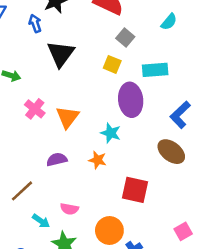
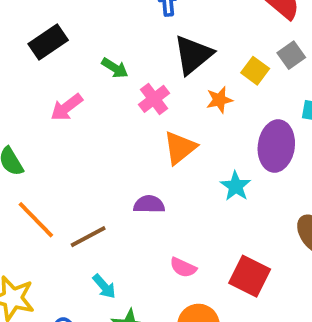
yellow square: (112, 64) -> (255, 71), moved
pink cross: (35, 109) -> (154, 99), moved
orange star: (98, 160) -> (219, 100), moved, turned 30
pink semicircle: (69, 209) -> (183, 267), moved

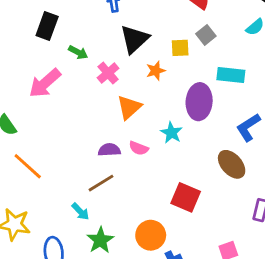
black rectangle: (48, 42) -> (47, 26), moved, turned -32
yellow square: (255, 71) -> (180, 48), turned -36
pink arrow: (67, 107) -> (45, 83), size x1.4
brown line: (88, 237) -> (101, 183), moved
pink semicircle: (183, 267) -> (139, 148), moved

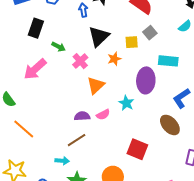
pink semicircle: (139, 148) -> (103, 115), turned -48
cyan arrow: (80, 212) -> (62, 161), turned -40

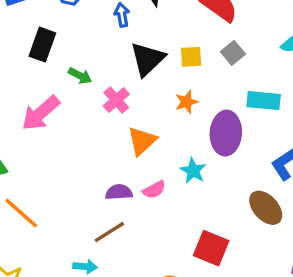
yellow square: (132, 42) -> (191, 57), moved
orange star: (114, 59) -> (187, 102), moved

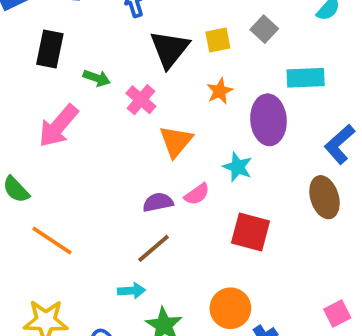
brown ellipse: (266, 208) -> (324, 197), turned 33
red square: (211, 248) -> (250, 232), moved

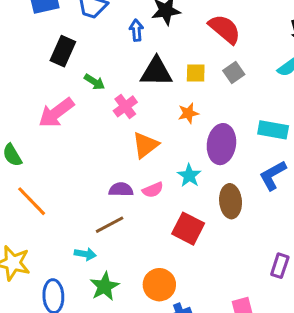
black triangle: (170, 49) -> (156, 72), turned 40
cyan rectangle: (306, 78) -> (273, 130), moved
brown ellipse: (324, 197) -> (231, 201), moved

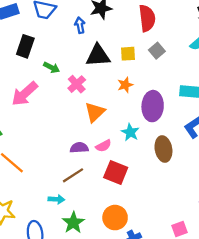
red semicircle: (225, 29) -> (147, 18), turned 48
red square: (188, 229) -> (116, 172), moved

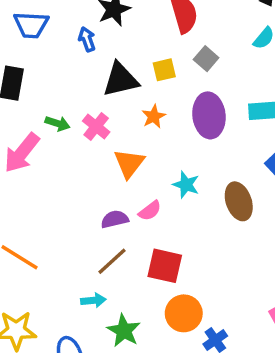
green arrow: (52, 68) -> (57, 123), moved
orange star: (125, 85) -> (154, 116), moved
purple ellipse: (153, 106) -> (209, 115), moved
red square: (116, 172) -> (165, 266), moved

